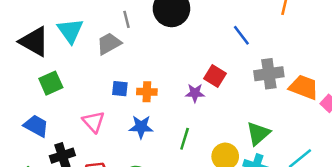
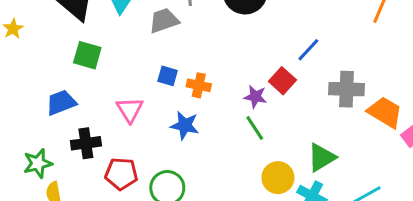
blue line: (241, 35) -> (308, 50), moved, turned 70
green square: (51, 83) -> (87, 55), turned 30
blue trapezoid: (36, 126) -> (61, 103), turned -60
green line: (185, 139) -> (255, 128), moved, turned -60

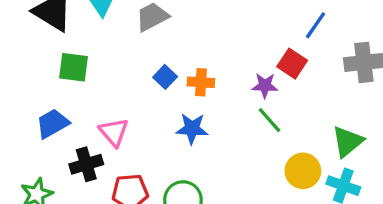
blue square: (168, 76) -> (165, 77), turned 36
pink triangle: (130, 110) -> (114, 132), moved

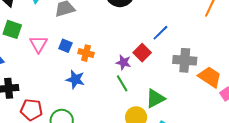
blue square: (165, 77) -> (65, 46), turned -32
pink triangle: (114, 132) -> (38, 44), moved
green triangle: (348, 142) -> (155, 99), moved

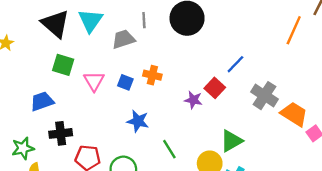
orange cross: (86, 53) -> (152, 75), moved
gray cross: (185, 60) -> (265, 96), turned 30
green line: (122, 83) -> (169, 149), moved

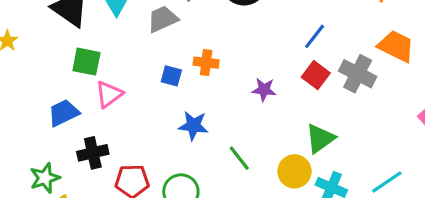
pink triangle: (94, 81) -> (109, 94), moved, turned 30
red square: (215, 88) -> (316, 75), moved
orange trapezoid: (294, 114) -> (396, 46), moved

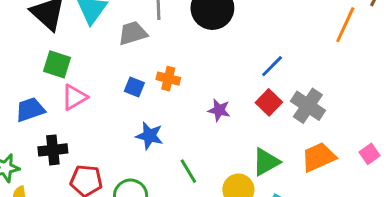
orange trapezoid: (396, 46) -> (318, 157), moved, turned -57

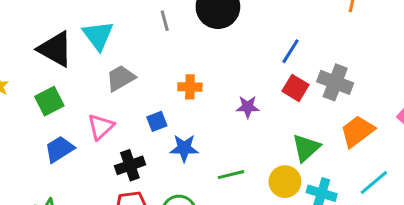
gray trapezoid: (133, 33) -> (121, 78), moved
green square: (57, 64) -> (49, 101), moved, turned -32
blue square: (134, 87) -> (157, 121), moved, turned -30
black cross: (53, 150) -> (130, 165), moved
green line: (188, 171) -> (231, 175), turned -60

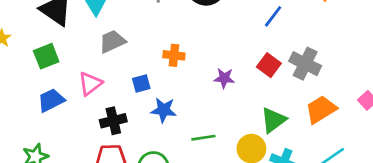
blue line: (291, 51) -> (273, 16), moved

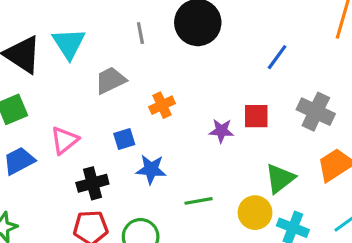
gray trapezoid: (112, 41) -> (110, 80), moved
orange cross: (174, 55) -> (162, 105), turned -30
red square: (269, 65) -> (256, 116), moved, turned -35

